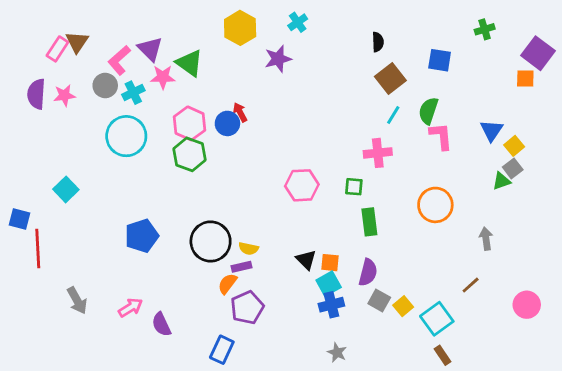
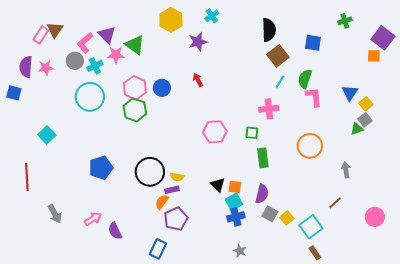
black semicircle: (378, 42) -> (269, 30), size x1.6
red arrow: (240, 112) -> (198, 80), moved
blue square: (19, 219) -> (14, 93), moved

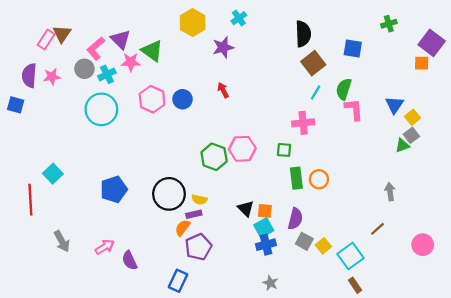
green hexagon: (135, 110) -> (214, 157), moved
cyan square: (47, 135) -> (53, 174), moved
orange circle: (310, 146) -> (319, 179), moved, size x0.7

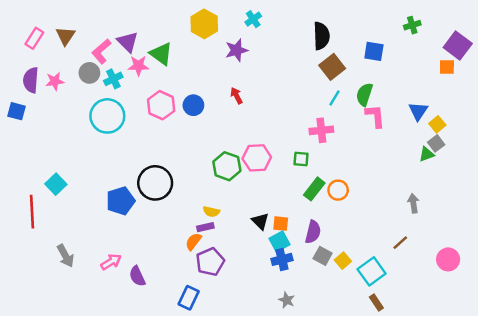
pink rectangle: (46, 39) -> (34, 38), moved
green rectangle: (296, 178) -> (314, 189), turned 45
black circle: (169, 194) -> (155, 183), moved

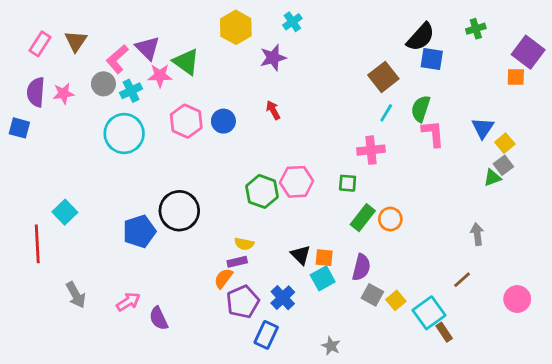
black semicircle: (321, 36) -> (421, 37), moved, turned 44
blue cross: (282, 259) -> (283, 298), moved, turned -30
blue rectangle: (189, 298) -> (266, 335), moved
brown rectangle: (376, 302) -> (444, 332), moved

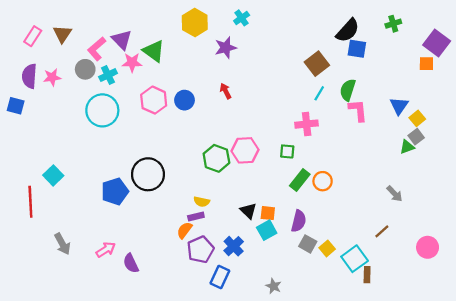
gray arrow: (477, 234) -> (394, 194), turned 144
brown rectangle: (444, 332) -> (367, 275), turned 35

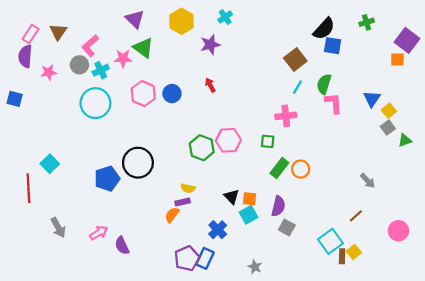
purple triangle: (122, 40) -> (135, 19), moved
purple semicircle: (29, 76) -> (25, 56), moved
green triangle: (407, 147) -> (405, 140), moved
yellow square: (327, 248) -> (354, 252), moved
purple pentagon: (200, 250) -> (187, 258), moved

